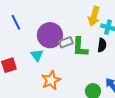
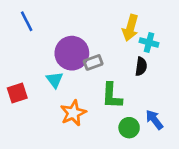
blue line: (16, 22) -> (27, 21), moved
green L-shape: (80, 47) -> (112, 96), moved

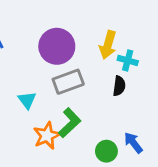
purple circle: (72, 53) -> (57, 46), moved
gray rectangle: (93, 62) -> (68, 82), size x1.5
green L-shape: (112, 96) -> (70, 123), moved, turned -136

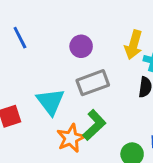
purple circle: (57, 46) -> (81, 46), size x0.6
cyan triangle: (27, 100) -> (51, 102), size x1.5

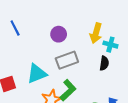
cyan triangle: (51, 102) -> (37, 74), turned 45

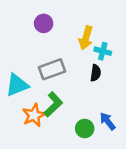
purple circle: (59, 34) -> (44, 23), moved

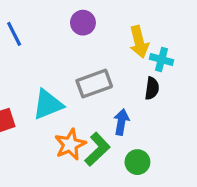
yellow arrow: (86, 38) -> (139, 42), turned -30
green L-shape: (53, 104) -> (97, 149), moved
blue arrow: (108, 121) -> (121, 122), moved, turned 48

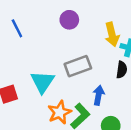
cyan triangle: (48, 104) -> (42, 82), turned -35

